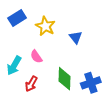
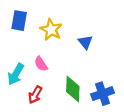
blue rectangle: (17, 18) -> (19, 21), turned -48

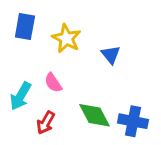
green diamond: (73, 89) -> (95, 115), turned -30
blue cross: (102, 94) -> (133, 121), turned 30

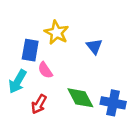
blue rectangle: (25, 27) -> (30, 50), moved

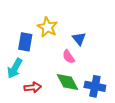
pink semicircle: (45, 70) -> (69, 57), moved
red arrow: (39, 104) -> (33, 87), turned -126

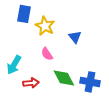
blue rectangle: (25, 42) -> (24, 14), moved
pink semicircle: (69, 57) -> (47, 54), moved

